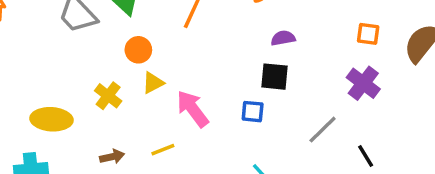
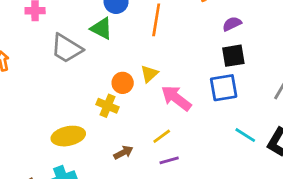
orange circle: (138, 50) -> (123, 83), moved
yellow triangle: (153, 83) -> (149, 74), moved
blue square: (253, 112) -> (224, 88), size x1.5

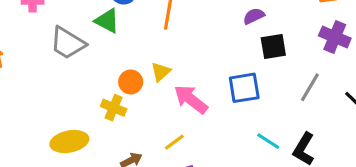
black square: (233, 56) -> (273, 46), moved

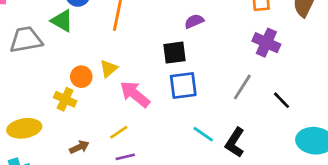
gray trapezoid: (68, 43) -> (26, 40), turned 136
black square: (273, 46) -> (175, 53), moved

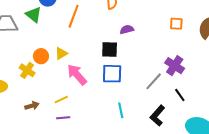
purple cross: (266, 43) -> (175, 66), moved
cyan line: (203, 134) -> (121, 110), turned 35
black L-shape: (235, 142) -> (157, 116), moved

